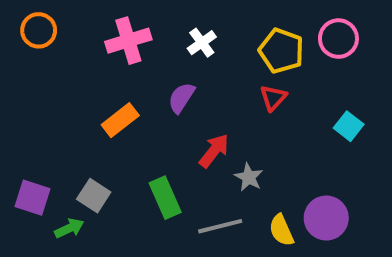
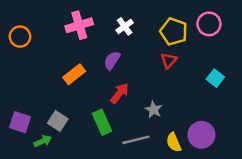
orange circle: (39, 30) -> (20, 37), moved
red arrow: (214, 151) -> (120, 93), moved

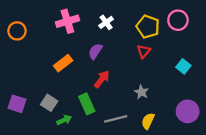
gray star: (154, 110) -> (141, 92), moved
purple circle: (201, 135) -> (188, 111), moved
green arrow: (43, 141) -> (64, 120), moved
yellow semicircle: (174, 142) -> (148, 121), turned 49

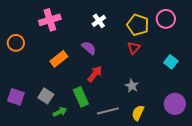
pink cross: (67, 21) -> (50, 20), moved
orange circle: (17, 31) -> (16, 43), moved
purple semicircle: (95, 51) -> (89, 48), turned 98

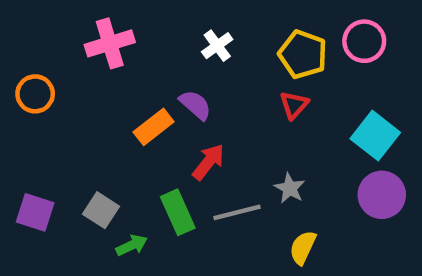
orange rectangle: (59, 59) -> (154, 127), moved
cyan square: (171, 62) -> (375, 136), size x1.5
purple circle: (175, 104) -> (382, 195), moved
gray line: (108, 111) -> (237, 212), moved

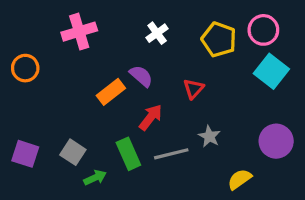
red triangle: (294, 105) -> (194, 89), moved
cyan square: (375, 136) -> (271, 71), moved
yellow semicircle: (303, 247) -> (240, 179), moved, turned 30

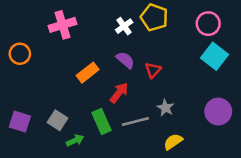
yellow pentagon: (219, 39) -> (154, 17), moved
purple semicircle: (141, 76) -> (125, 60), moved
yellow semicircle: (240, 179) -> (173, 142), moved

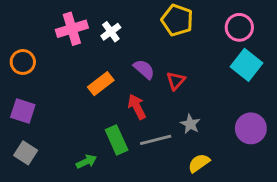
white cross: (124, 26) -> (111, 32), moved
red arrow: (119, 93) -> (137, 107), turned -65
gray square: (58, 120) -> (26, 153), moved
purple square: (20, 122) -> (23, 111), moved

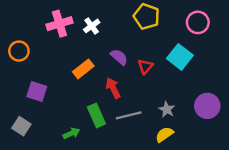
cyan square: (247, 65) -> (180, 57), moved
purple square: (23, 111) -> (37, 92), moved
gray star: (190, 124) -> (167, 109), moved

